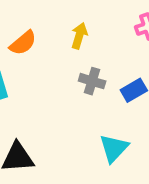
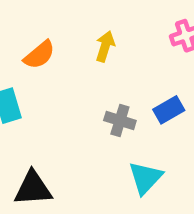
gray cross: (92, 81) -> (120, 121), moved

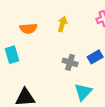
orange semicircle: (39, 55) -> (28, 28), turned 35

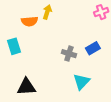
yellow arrow: (62, 24) -> (47, 12), moved

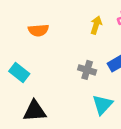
yellow arrow: (47, 12) -> (96, 25), moved
cyan rectangle: (14, 46) -> (19, 73), moved, turned -35

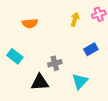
gray cross: (87, 70) -> (55, 63), moved, turned -32
black triangle: (35, 111) -> (40, 82), moved

